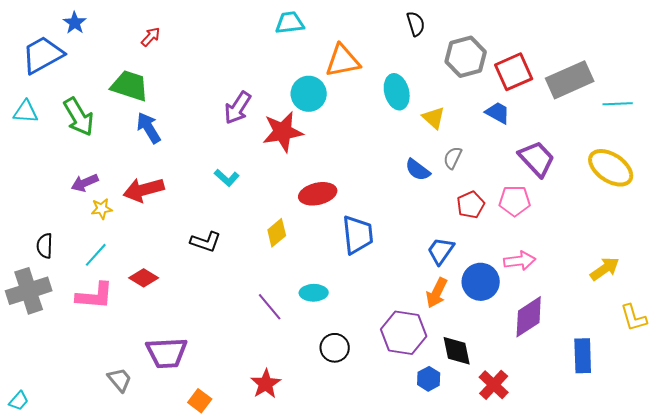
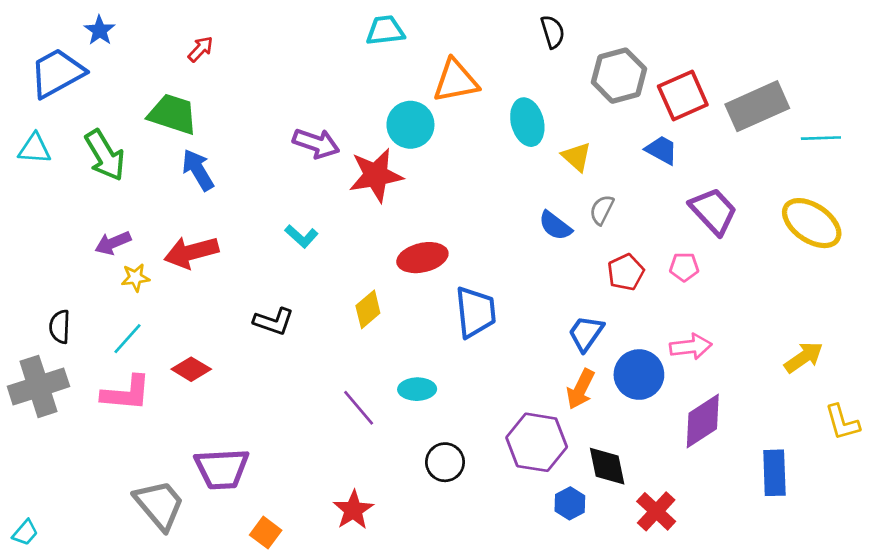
purple arrow: (238, 108) -> (316, 143), turned -104
pink pentagon: (515, 201) -> (684, 267), size x0.7
gray trapezoid: (120, 380) -> (159, 505), size x1.6

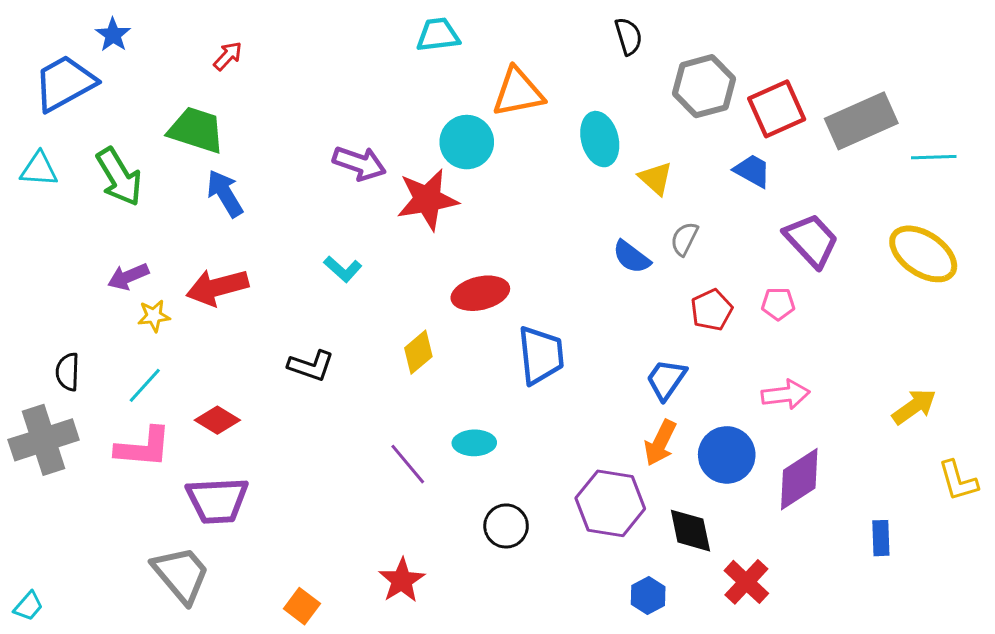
blue circle: (639, 375) -> (727, 455), moved
purple trapezoid: (222, 469) -> (217, 500), moved
blue rectangle: (774, 473) -> (881, 538), size x0.7
blue hexagon: (570, 503) -> (648, 596), moved

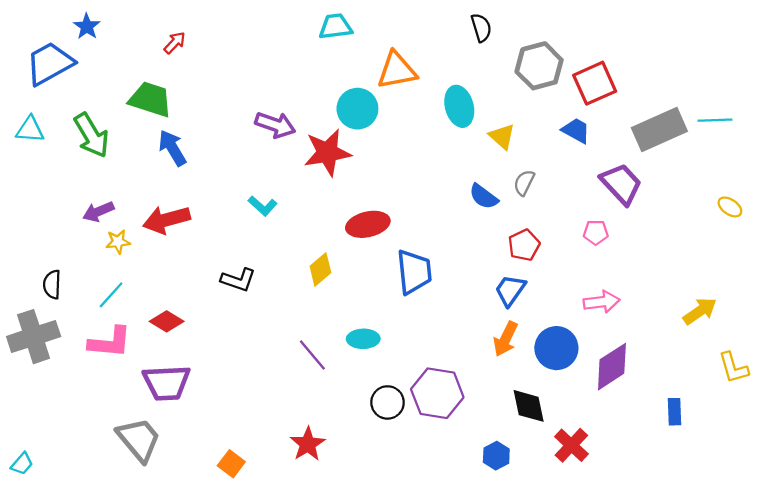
gray rectangle: (861, 121) -> (659, 129), moved
yellow ellipse: (923, 254) -> (730, 207), moved, size x0.5
red pentagon: (712, 310) -> (524, 245), moved
purple hexagon: (610, 503) -> (437, 393), moved

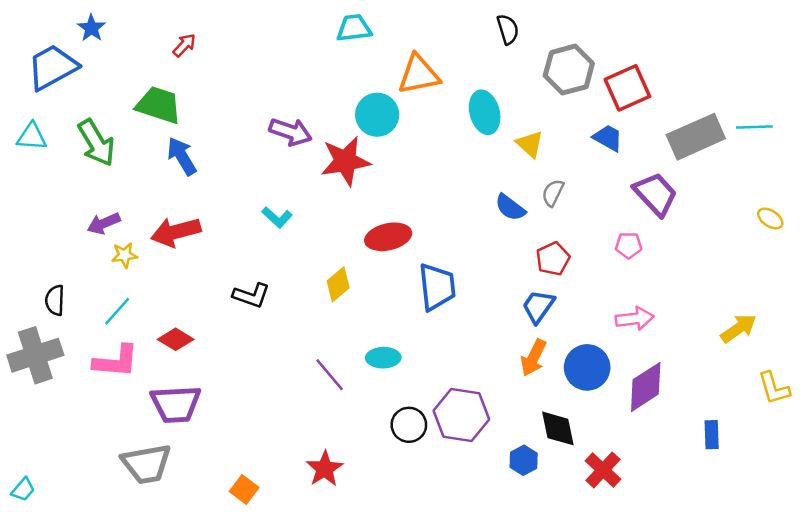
gray trapezoid: (139, 439) -> (146, 464), turned 120
blue hexagon: (496, 456) -> (524, 460), moved

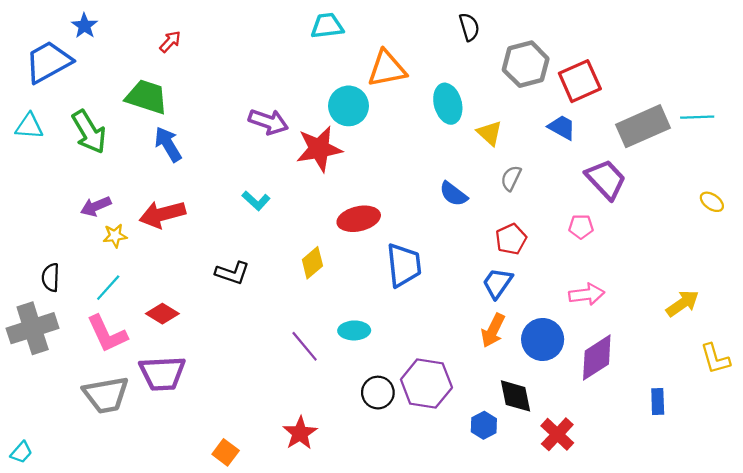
blue semicircle: (510, 207) -> (453, 194), moved
pink L-shape: (116, 361) -> (107, 334), turned 60
gray trapezoid: (146, 464) -> (106, 395), moved

